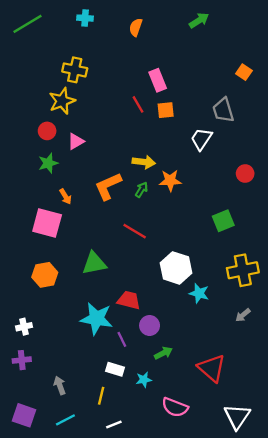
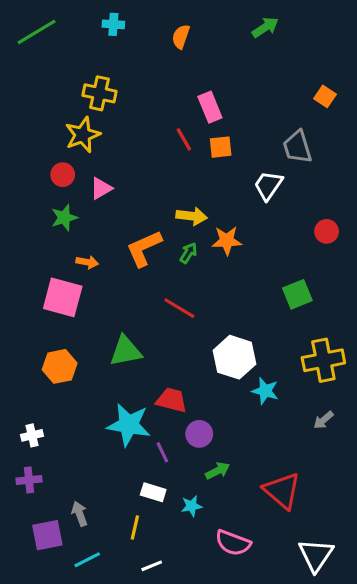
orange arrow: (65, 197) -> (87, 262), turned -49
purple square: (24, 415) -> (47, 535), moved, turned -30

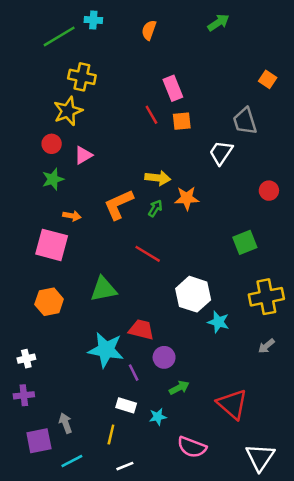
green line: (37, 32) -> (59, 36), moved

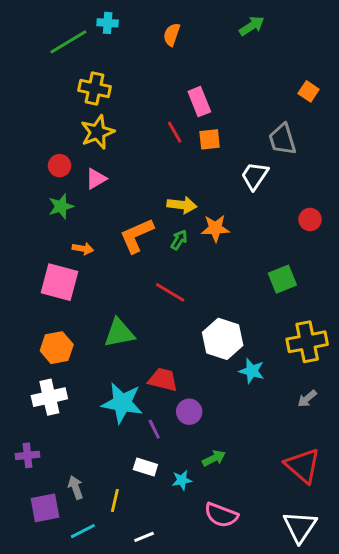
yellow star: (68, 111) -> (97, 132), moved
white cross: (26, 359) -> (49, 397), moved, size x1.6
green arrow: (179, 388) -> (214, 458), moved
red triangle: (232, 404) -> (303, 466), moved
yellow line: (111, 434) -> (115, 501), moved

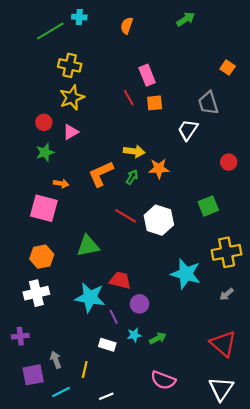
white hexagon: (223, 339) -> (159, 220), moved
cyan star: (252, 371) -> (186, 274), size x1.6
cyan star: (182, 480) -> (134, 335), moved

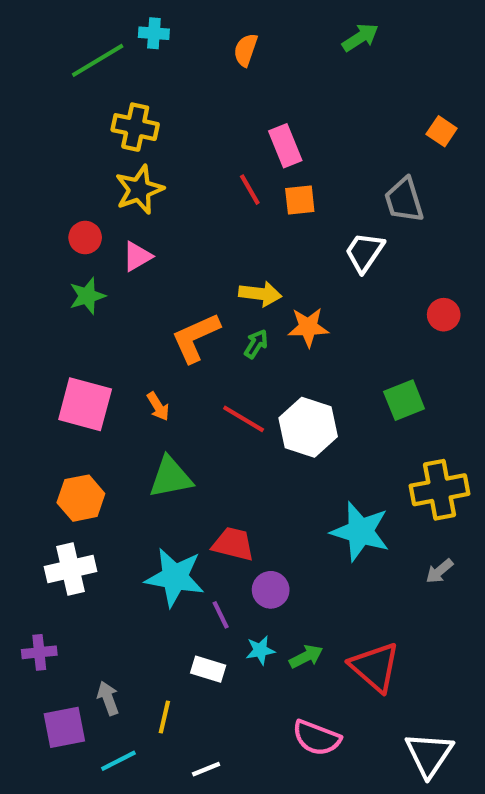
orange arrow: (61, 184) -> (158, 406), moved, turned 48
red triangle: (223, 344) -> (375, 667), moved

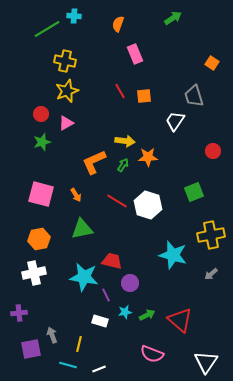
pink rectangle: (285, 146) -> (135, 54), moved
cyan line: (118, 761) -> (68, 365), moved, turned 42

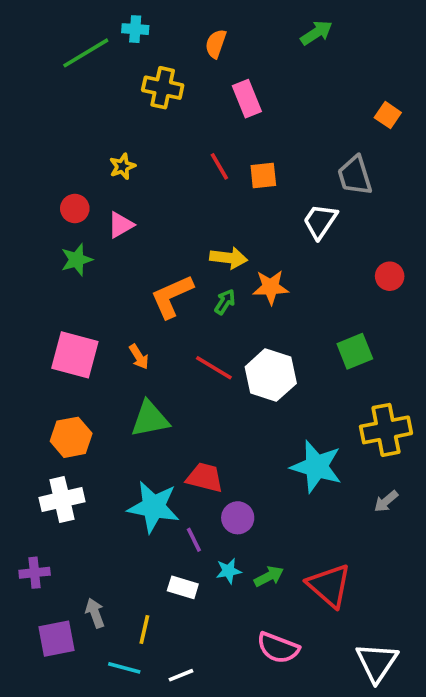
yellow cross: (65, 61) -> (163, 88), moved
yellow star: (67, 91) -> (122, 166), size x0.6

